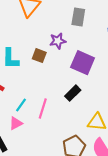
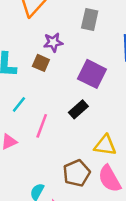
purple star: (58, 41) -> (53, 42), moved
cyan line: (21, 105) -> (19, 104), moved

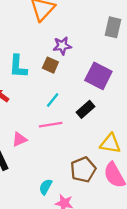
gray rectangle: (90, 20) -> (113, 27), moved
cyan line: (19, 104) -> (53, 100), moved
pink line: (42, 126) -> (51, 125), turned 60

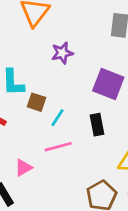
brown square: (50, 65) -> (36, 102), moved
black rectangle: (85, 109) -> (97, 125), turned -54

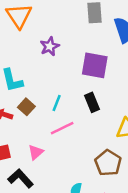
brown square: (36, 102) -> (26, 107), moved, turned 35

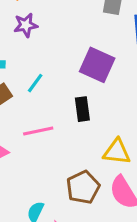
purple star: (50, 46) -> (26, 25), moved
cyan line: (57, 103) -> (35, 83), moved

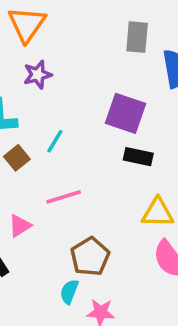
black rectangle: (82, 109) -> (138, 157), moved, turned -65
brown pentagon: (83, 187) -> (90, 257), moved

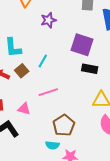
purple star: (38, 75) -> (48, 20), moved
pink triangle: (20, 226) -> (24, 109), turned 48
cyan semicircle: (69, 292) -> (52, 145), turned -104

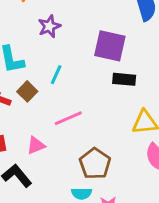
purple star: (48, 20) -> (49, 26), moved
pink triangle: (24, 109) -> (36, 145), turned -32

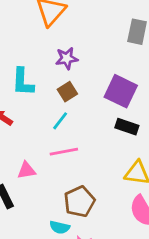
cyan line: (56, 75) -> (60, 121), moved
brown square: (27, 91) -> (67, 92), moved

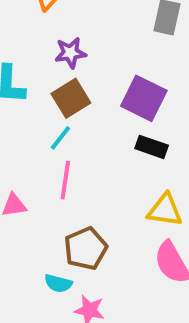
brown square: (67, 92) -> (71, 98), size x1.4
pink line: (64, 152) -> (65, 180), turned -72

